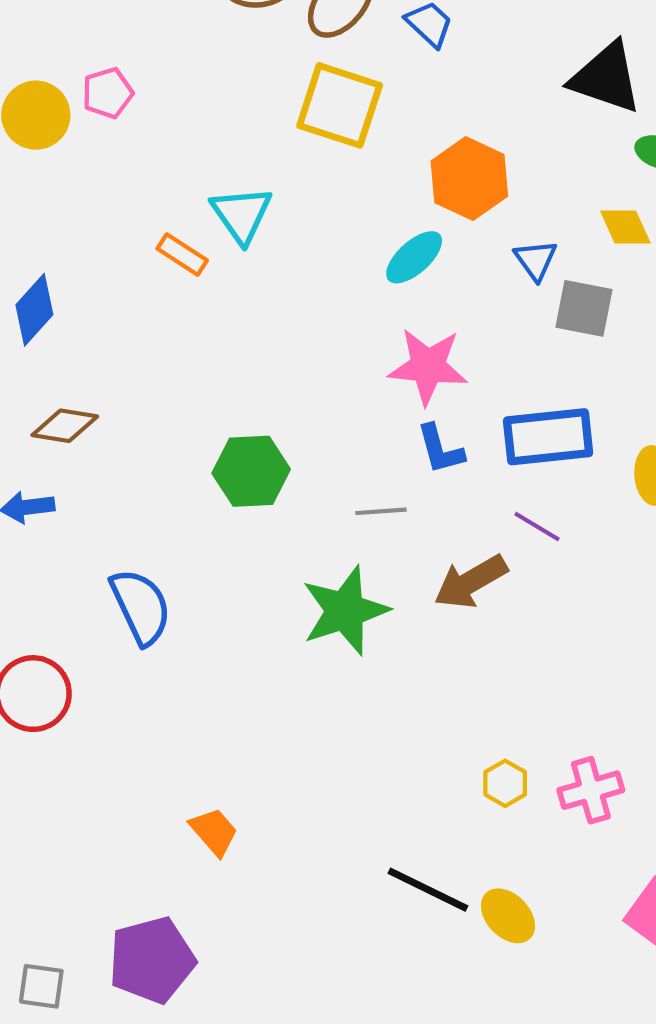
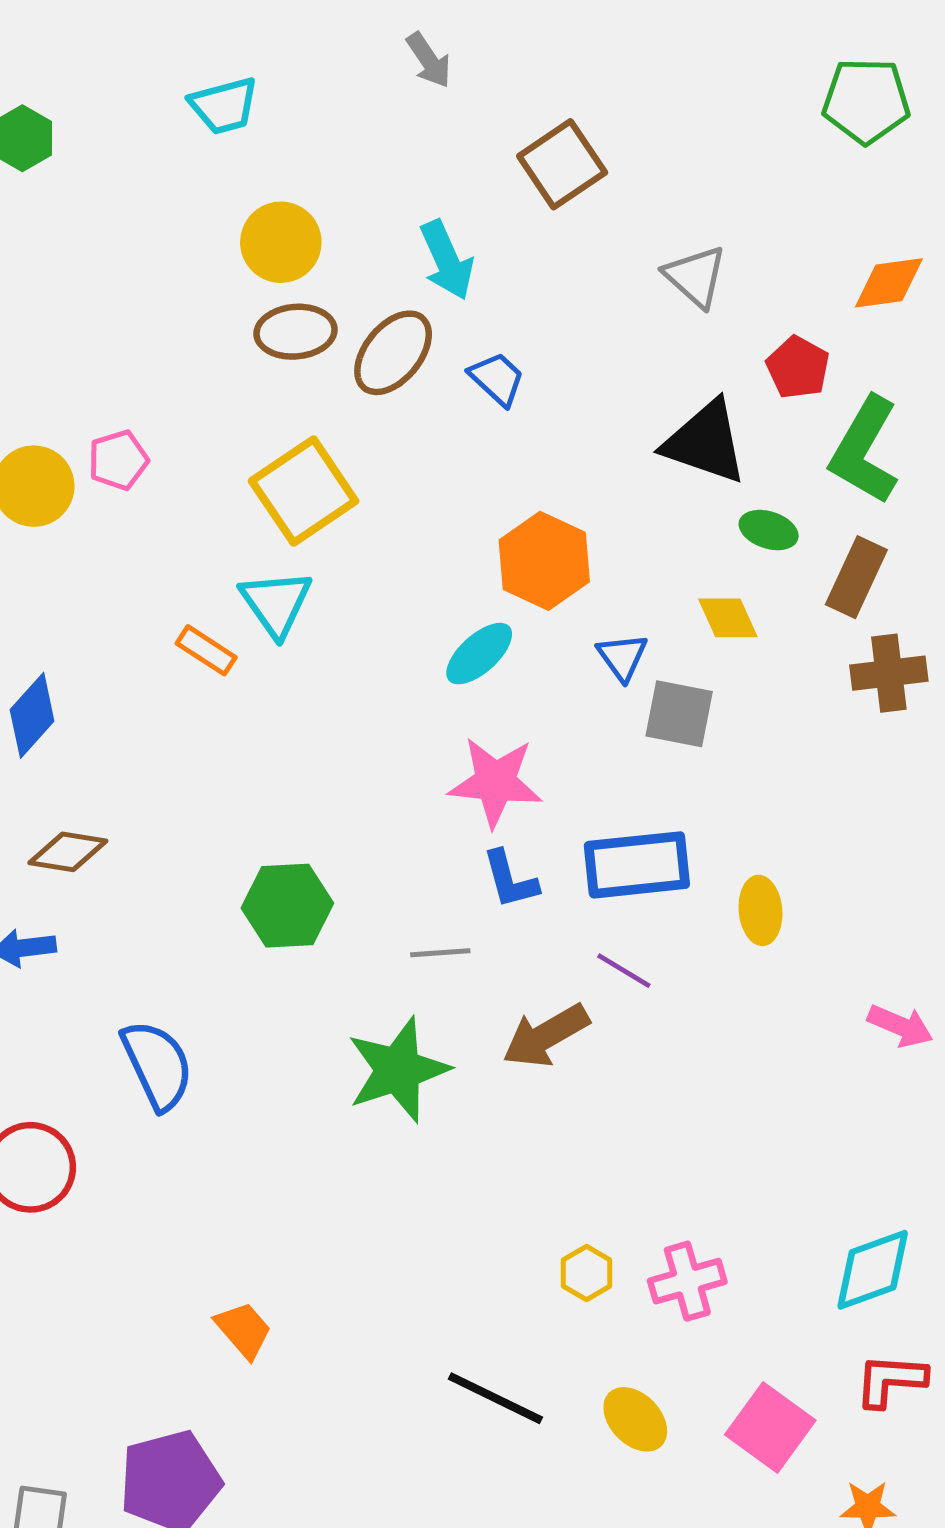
yellow square: (340, 105) -> (304, 491), moved, turned 38
yellow ellipse: (508, 916) -> (635, 1419), moved

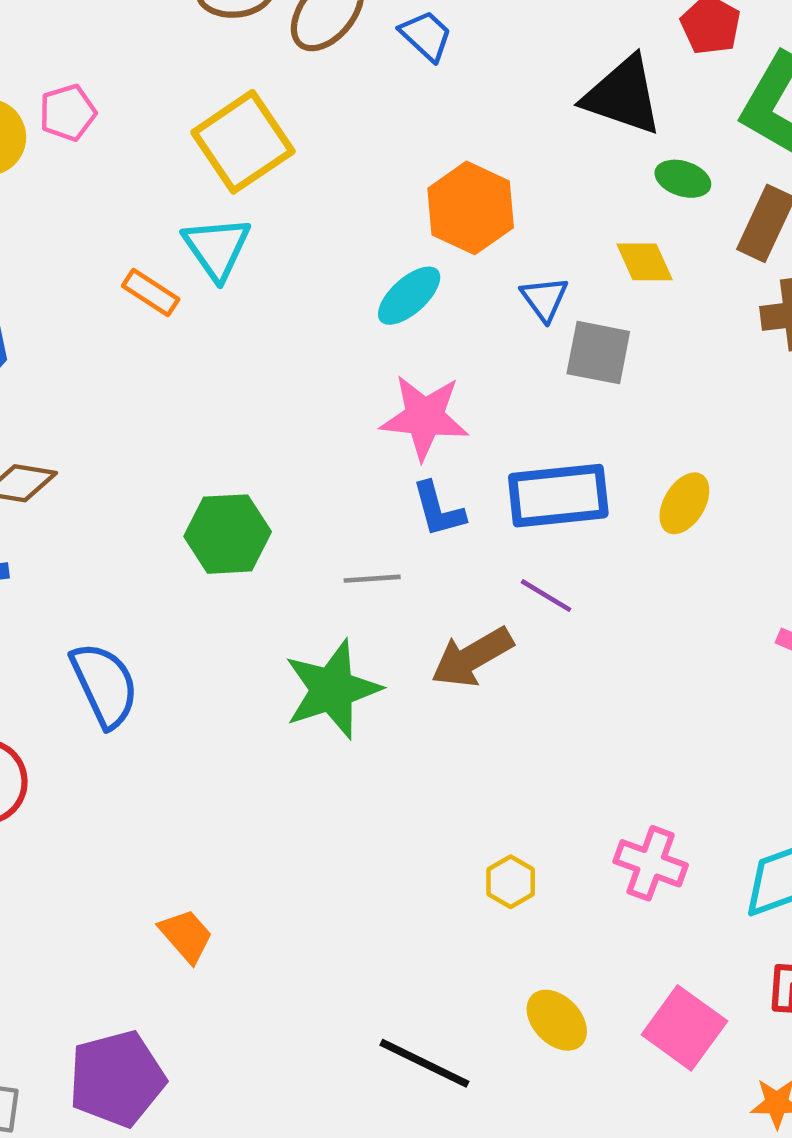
yellow ellipse: (760, 910) -> (684, 503), moved, turned 36
pink cross: (687, 1281) -> (651, 863), moved, turned 36
black line: (495, 1398) -> (424, 1063), moved

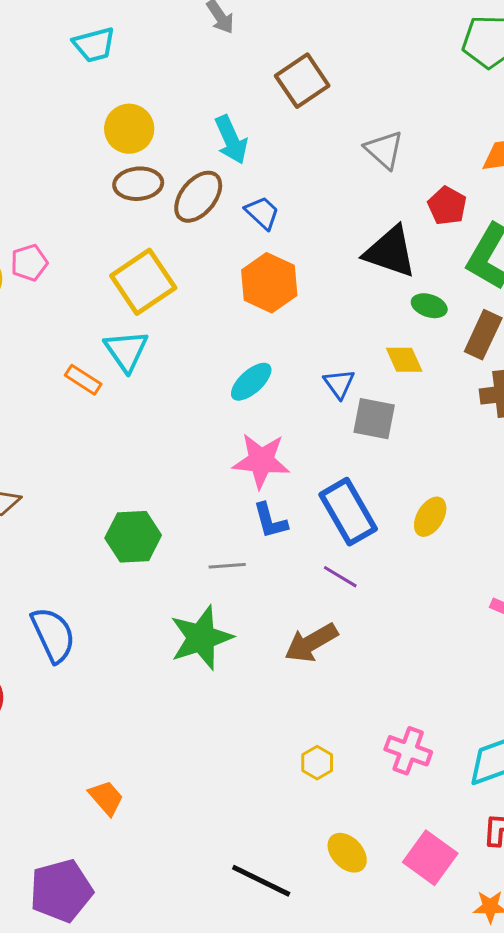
orange hexagon: (471, 208) -> (269, 283), moved
blue rectangle: (558, 496) -> (348, 512), turned 66
brown arrow: (472, 657) -> (311, 643), moved

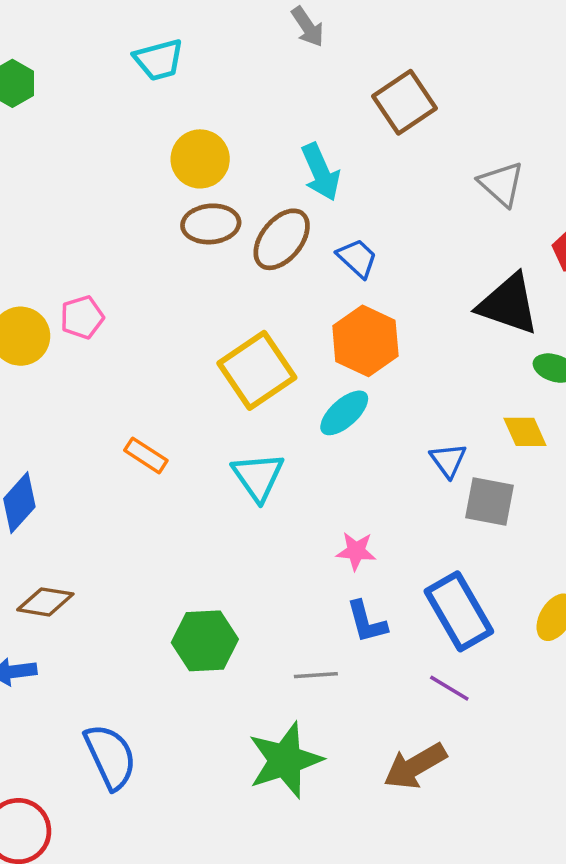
yellow square: (143, 282) -> (257, 370), moved
cyan triangle: (126, 351) -> (258, 477), moved
cyan ellipse: (251, 382) -> (344, 413), moved
pink star: (261, 461) -> (356, 551), size x0.6

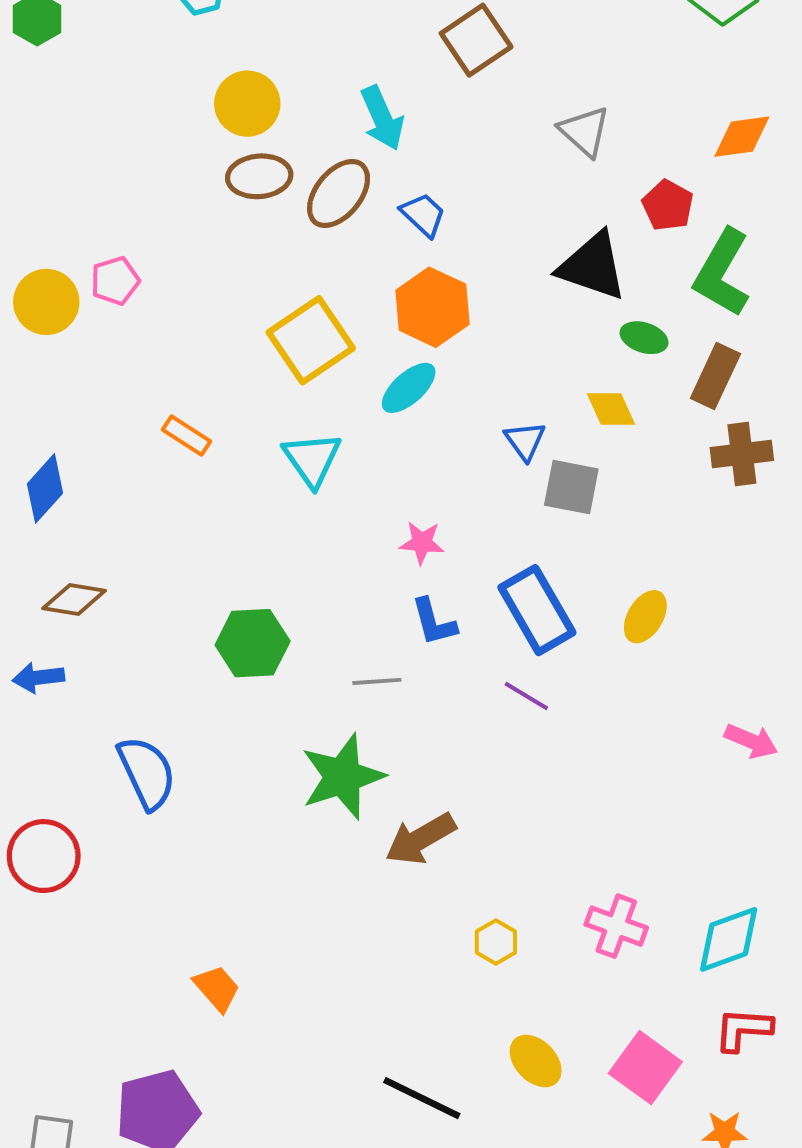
brown arrow: (415, 766) -> (421, 839), moved

